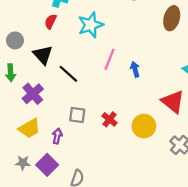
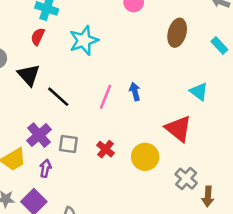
pink line: (109, 59) -> (105, 97), moved
purple cross: (33, 94) -> (39, 135), moved

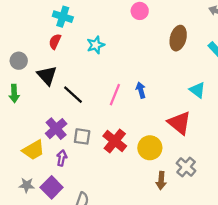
cyan star: (84, 40) -> (96, 45), size x0.7
red cross: (105, 149) -> (115, 141), size x1.5
brown arrow: (208, 196) -> (161, 181), moved

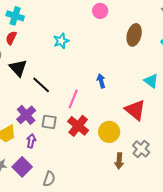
cyan cross: (63, 17) -> (15, 16), moved
red semicircle: (55, 41) -> (11, 38), moved
pink line: (115, 95) -> (73, 99), moved

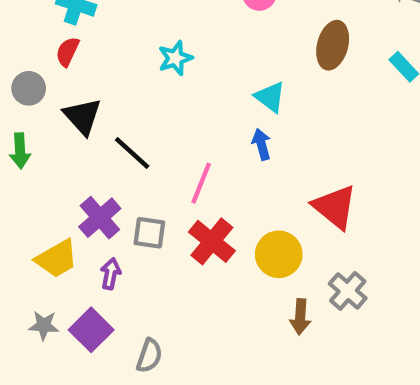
cyan triangle: (151, 81) -> (270, 97), moved

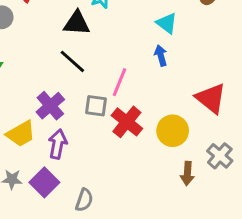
black triangle: (83, 116) -> (77, 23), moved, turned -44
gray square: (149, 233) -> (96, 106), moved
purple arrow: (111, 274) -> (58, 144), size x1.4

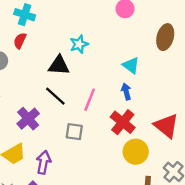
pink line: (120, 82) -> (90, 100), moved
purple cross: (50, 106) -> (28, 119), moved
red cross: (127, 122) -> (123, 122), moved

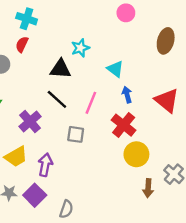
cyan triangle: (131, 65) -> (115, 69), moved
red triangle: (166, 126) -> (167, 101), moved

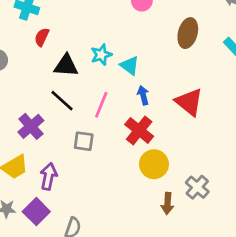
red semicircle: (22, 44) -> (42, 37), moved
cyan star: (80, 48) -> (101, 55), moved

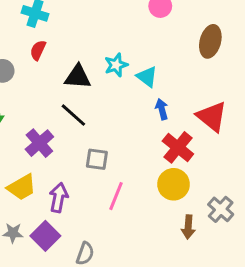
red semicircle: (42, 37) -> (38, 50), moved
pink line: (101, 105) -> (116, 196), moved
red cross: (139, 130) -> (178, 147), moved

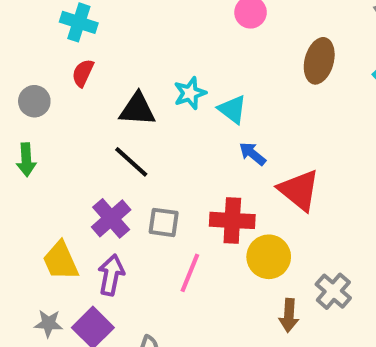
blue arrow: (162, 109) -> (253, 154), turned -36
red triangle: (212, 117) -> (299, 190), moved
purple cross: (39, 143) -> (111, 218), moved
red cross: (178, 147) -> (232, 220), moved, turned -36
yellow trapezoid: (22, 187) -> (61, 261), turned 96

